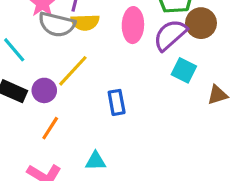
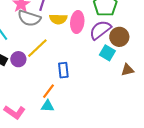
yellow semicircle: (85, 22) -> (58, 19), moved
brown circle: (201, 23) -> (119, 37), moved
orange line: (50, 128) -> (48, 91), moved

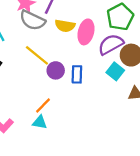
yellow line: (37, 48) -> (37, 55), turned 75
purple circle: (18, 59) -> (56, 70), moved
blue rectangle: (63, 70) -> (77, 74), moved

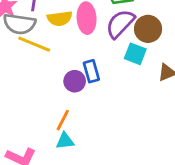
yellow line: (37, 55) -> (34, 44), moved
purple circle: (56, 70) -> (75, 81), moved

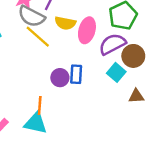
orange line: (63, 120) -> (40, 106), turned -42
cyan triangle: (65, 141) -> (36, 123), size x1.5

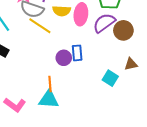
cyan square: (116, 72) -> (110, 78), moved

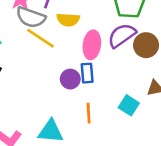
pink ellipse: (81, 14) -> (92, 45), moved
orange line: (50, 84) -> (89, 113), moved

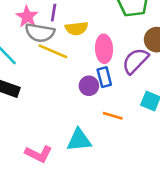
purple semicircle: (122, 35) -> (135, 61), moved
orange line: (89, 113) -> (113, 116), turned -60

